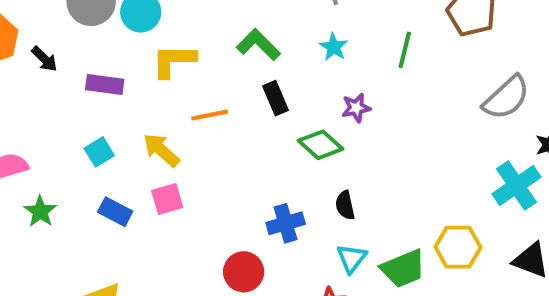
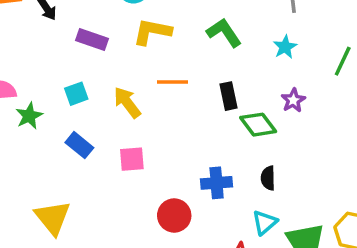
black rectangle: (275, 98) -> (228, 96), moved
purple star: (356, 108) -> (293, 100), turned -30
pink square: (167, 199) -> (132, 159), moved
green star: (40, 211) -> (29, 116), moved

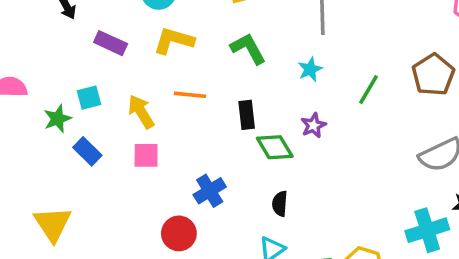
green star: (29, 116) -> (57, 119), moved
pink square: (132, 159) -> (146, 155), moved
blue cross: (217, 183) -> (210, 191), moved, turned -32

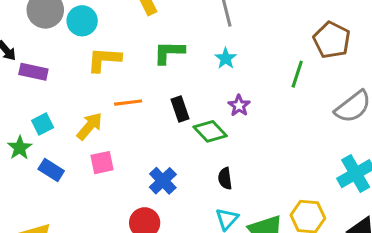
purple rectangle: (111, 43) -> (33, 72), moved
green L-shape: (248, 49) -> (169, 52), turned -48
green line: (368, 90) -> (297, 74), moved
yellow arrow: (141, 112) -> (90, 126), turned 84

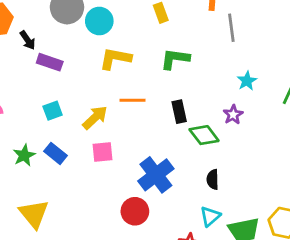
cyan star: (226, 58) -> (247, 81), moved
green star: (20, 148) -> (24, 155), moved
blue cross: (163, 181) -> (156, 175), size x1.4

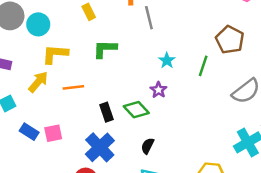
black rectangle: (179, 112) -> (106, 112), moved
yellow arrow: (95, 118) -> (38, 82), moved
blue rectangle: (56, 153) -> (29, 132), moved
black semicircle: (213, 179) -> (148, 146), turned 35

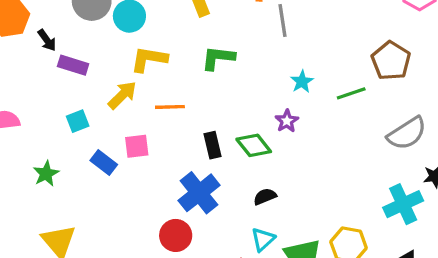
green line: (203, 66) -> (351, 93), turned 48
pink square: (53, 133) -> (137, 146), moved
black semicircle: (148, 146) -> (265, 197), turned 35

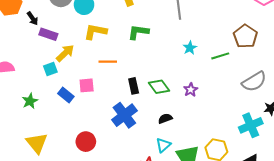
yellow arrow: (122, 95) -> (65, 53), moved
purple star: (287, 121) -> (191, 90), moved
red circle: (176, 235) -> (86, 142), moved

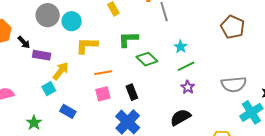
green line: (220, 56) -> (186, 66), moved
gray semicircle: (254, 82) -> (234, 84), moved, turned 35
pink square: (87, 85) -> (103, 94), moved
green diamond: (159, 87) -> (147, 59), moved
black semicircle: (165, 119) -> (180, 117), moved, size x1.5

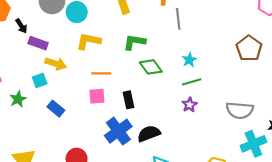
yellow arrow: (61, 71) -> (56, 64), turned 60
black semicircle: (180, 117) -> (149, 134), moved
green star: (34, 123) -> (18, 99), moved

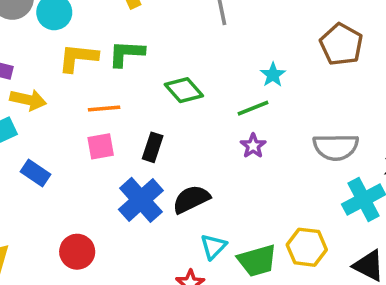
green L-shape: (134, 42) -> (126, 53), moved
cyan star: (189, 60) -> (273, 75), moved
black rectangle: (128, 100) -> (153, 147), turned 35

